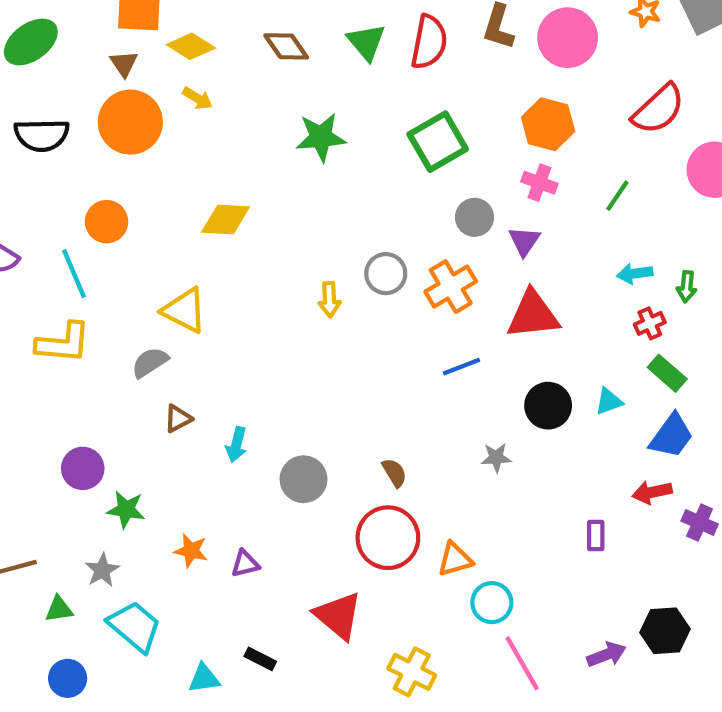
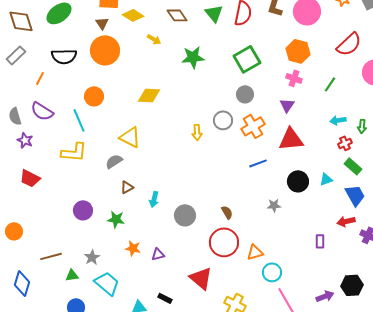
yellow arrow: (197, 98) -> (154, 39), moved
gray circle: (475, 217) -> (245, 94), moved
blue trapezoid: (671, 436) -> (355, 195), turned -65
green star: (126, 510) -> (116, 219), moved

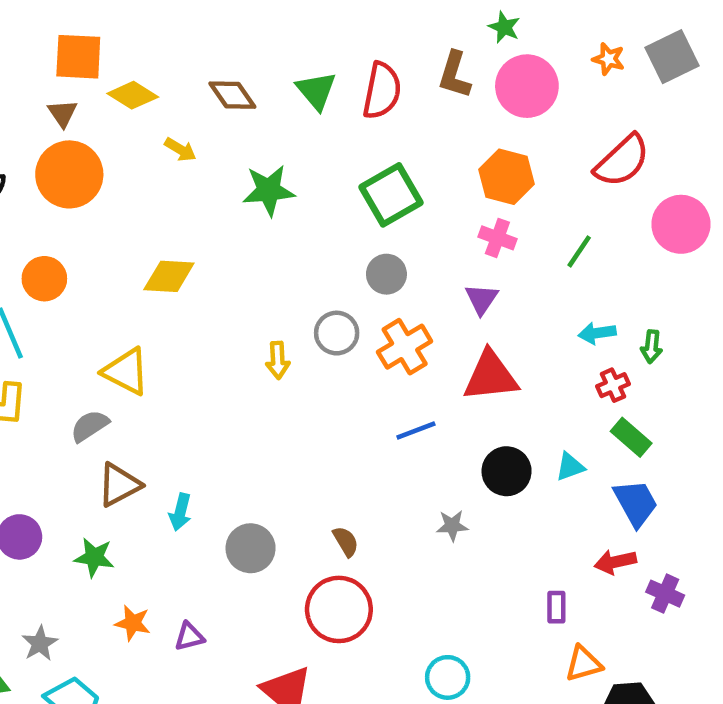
brown triangle: (127, 187) -> (119, 485), size x1.5
orange triangle: (255, 252) -> (584, 664), moved

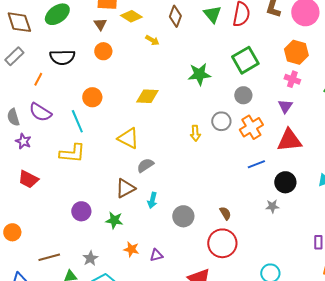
brown diamond: (232, 95) -> (175, 16), turned 55
orange circle: (69, 174) -> (103, 51), size x0.6
green star: (269, 190) -> (199, 74), moved
gray semicircle: (90, 426) -> (145, 165), moved
black circle: (507, 471) -> (285, 182), moved

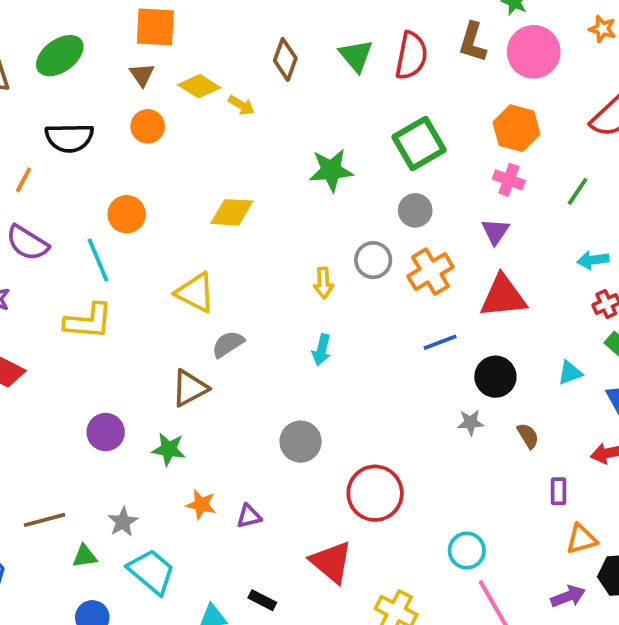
yellow diamond: (131, 16) -> (199, 86), moved
cyan arrow: (152, 200) -> (322, 350), moved
brown semicircle: (225, 213) -> (528, 436), moved

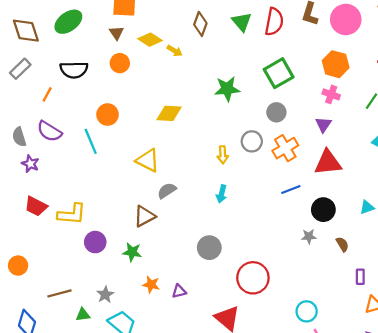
yellow L-shape: (88, 321) -> (72, 214), moved

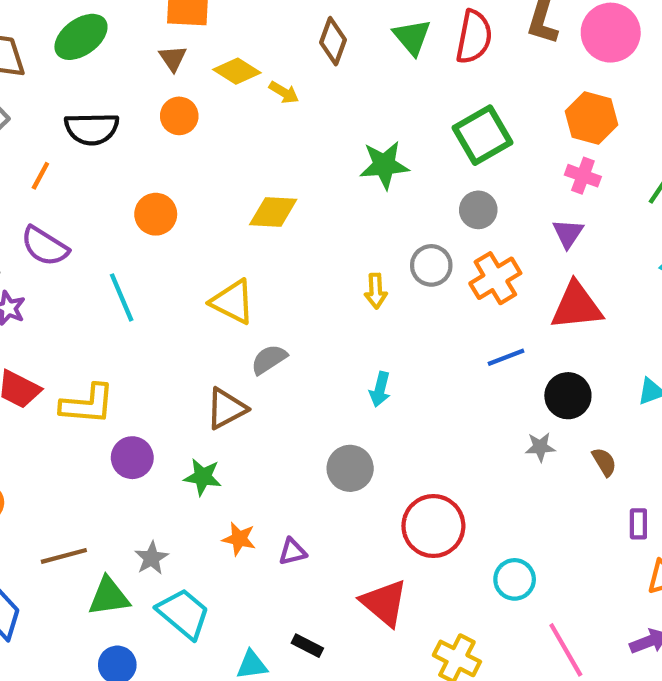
cyan line: (91, 141) -> (122, 297), moved
cyan arrow: (222, 194) -> (380, 389), moved
cyan circle: (307, 311) -> (515, 579), moved
green triangle: (83, 315) -> (109, 596), size x1.5

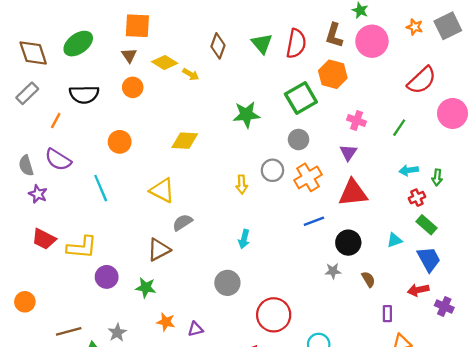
orange hexagon: (591, 118) -> (333, 74), moved

